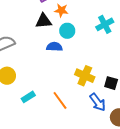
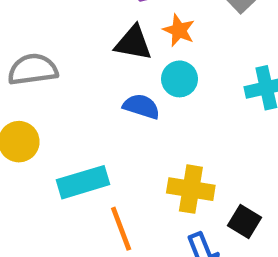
yellow cross: (85, 76) -> (191, 189), turned -30
cyan rectangle: (28, 97) -> (83, 182), moved, size x1.5

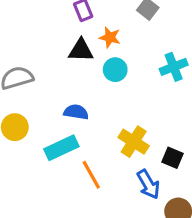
blue semicircle: (141, 106) -> (76, 112), moved
yellow cross: (191, 189) -> (134, 142), turned 32

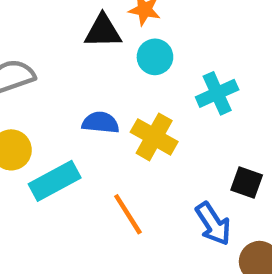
cyan cross: (174, 67) -> (217, 93), moved
yellow cross: (134, 142) -> (154, 137), moved
cyan rectangle: (61, 148) -> (55, 181), moved

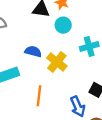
orange line: (128, 214) -> (39, 96), turned 30

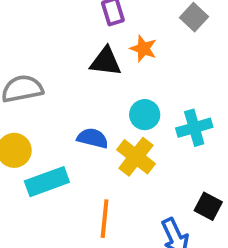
cyan circle: (63, 25) -> (145, 115), moved

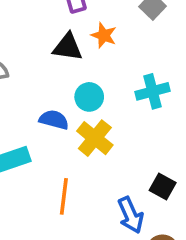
cyan circle: (145, 115) -> (89, 97), moved
cyan cross: (194, 128) -> (152, 91), moved

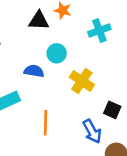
cyan cross: (152, 91) -> (99, 30), moved
yellow cross: (95, 138) -> (82, 81), moved

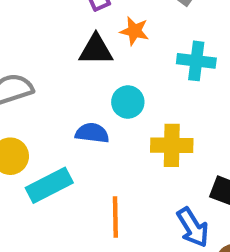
cyan cross: (99, 30) -> (196, 61), turned 30
yellow cross: (82, 81) -> (172, 145), turned -30

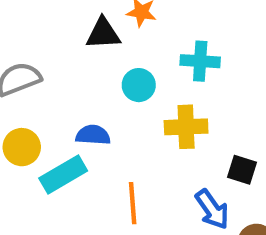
cyan cross: (196, 61) -> (200, 61), moved
blue semicircle: (92, 133) -> (93, 135), moved

